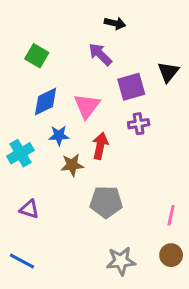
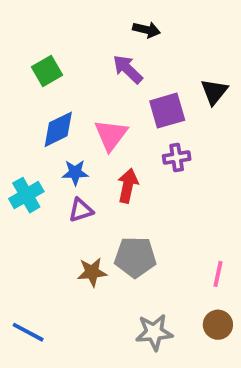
green square: (37, 56) -> (47, 71), turned 30
brown star: (72, 165) -> (92, 272), moved
purple triangle: (29, 209) -> (81, 210), moved, turned -36

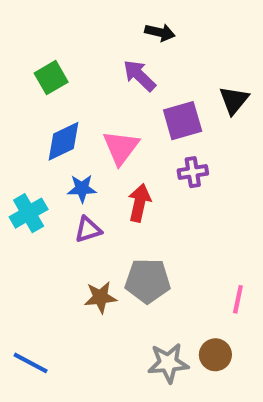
brown circle: (218, 325) -> (215, 355), moved

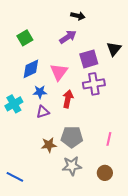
purple arrow: (139, 76) -> (68, 37), turned 102
purple cross: (193, 172) -> (94, 84), size x1.5
pink line: (238, 299) -> (109, 139), moved
gray star: (168, 363) -> (72, 166), moved

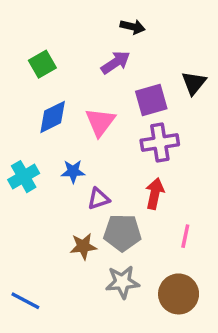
blue star: (40, 92) -> (73, 171), moved
red arrow: (68, 99) -> (155, 194), moved
purple triangle: (43, 112) -> (99, 199), moved
brown circle: (105, 173) -> (179, 294), size x1.5

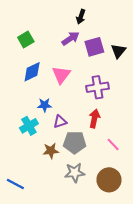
black arrow: (133, 27) -> (81, 17), turned 96
purple square: (151, 100) -> (94, 47), moved
cyan cross: (24, 177) -> (29, 126), moved
pink line: (185, 236) -> (113, 145), turned -56

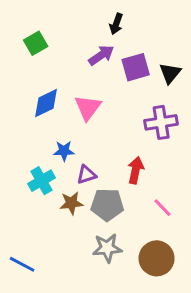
green square: (26, 40) -> (36, 43), moved
purple cross: (98, 87) -> (161, 122), moved
brown star: (51, 151) -> (71, 203), moved

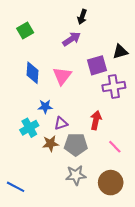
purple square: (136, 67) -> (97, 65), moved
black triangle: (170, 73) -> (120, 52), turned 35
blue diamond: (46, 103) -> (33, 73), turned -60

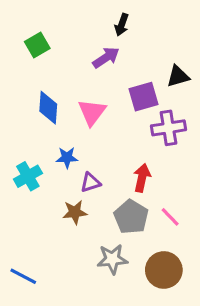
cyan cross: (29, 128) -> (28, 176), moved
gray pentagon: (76, 145) -> (131, 217), moved, turned 30

